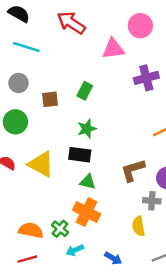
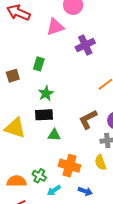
orange cross: (87, 212) -> (69, 166), moved

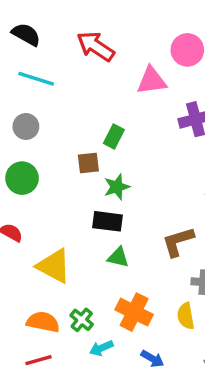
brown square: (13, 76) -> (88, 163), moved
yellow triangle: (15, 128) -> (54, 266), moved

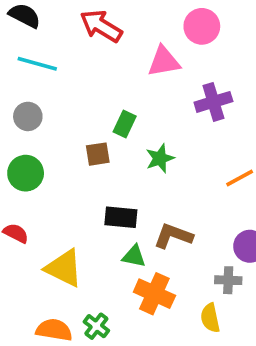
green star: (117, 187) -> (160, 158), moved
brown L-shape: (178, 242) -> (173, 236), moved, turned 39
orange cross: (134, 312) -> (154, 294), moved

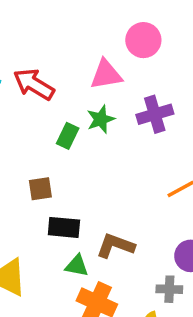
red arrow: (101, 26) -> (34, 84), moved
brown square: (98, 154) -> (40, 189), moved
green star: (160, 158) -> (101, 119), moved

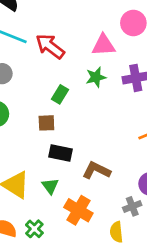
green rectangle: (68, 136) -> (60, 94), moved
green triangle: (77, 266) -> (50, 186), moved, turned 36
gray cross: (169, 289) -> (132, 206), turned -30

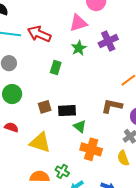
brown square: (46, 123) -> (45, 107), moved
brown L-shape: (96, 170) -> (112, 106), moved
green triangle: (50, 186) -> (80, 126), moved

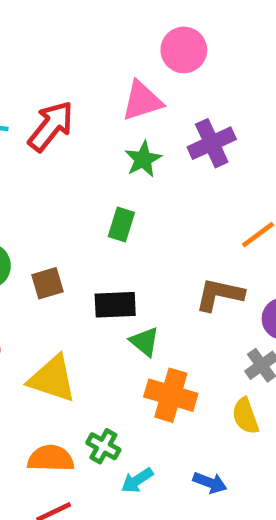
red arrow: (39, 34) -> (51, 126), turned 105
green rectangle: (56, 67) -> (121, 225), moved
brown square: (45, 107) -> (48, 283), moved

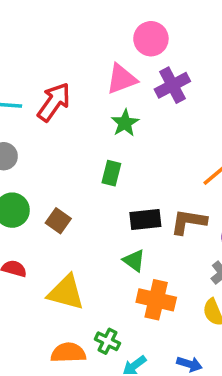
purple cross: (212, 143) -> (172, 85), moved
brown square: (48, 283) -> (58, 221), turned -35
black rectangle: (115, 305) -> (145, 220), moved

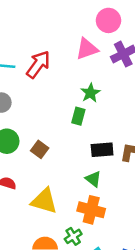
green star: (125, 123) -> (90, 93), moved
orange cross: (156, 300) -> (91, 210), moved
green cross: (107, 341) -> (73, 236), turned 30

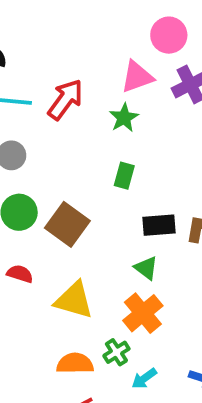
green star: (90, 93) -> (124, 118), moved
brown square: (40, 149) -> (67, 224), size x1.6
orange cross: (91, 210) -> (143, 313), turned 36

